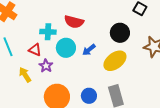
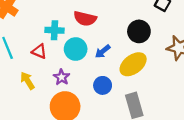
purple star: (46, 66) -> (62, 77), moved
blue circle: (89, 96) -> (103, 85), moved

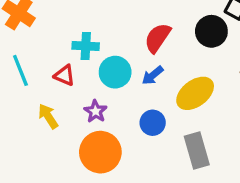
red semicircle: (85, 19) -> (158, 38), moved, turned 110
black circle: (139, 31) -> (211, 31), moved

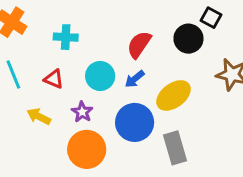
cyan cross: (86, 46) -> (66, 37), moved
yellow arrow: (48, 116) -> (39, 116), turned -30
blue circle: (153, 123) -> (135, 122), size x1.6

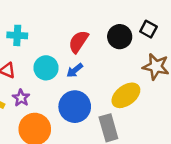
black square: (211, 18) -> (148, 29), moved
yellow ellipse: (173, 95) -> (126, 95), moved
purple star: (82, 112) -> (21, 98), moved

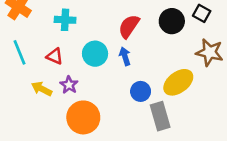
blue arrow: (75, 70) -> (125, 56), turned 112
blue circle: (75, 107) -> (141, 91), moved, size x0.6

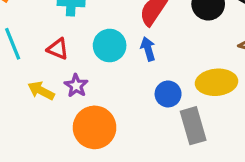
yellow ellipse: (178, 82) -> (217, 82), turned 32

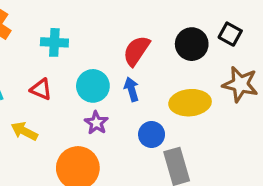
yellow ellipse: (217, 82) -> (190, 103), moved
purple star: (76, 86) -> (96, 123), moved

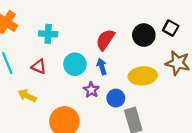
purple star: (96, 123) -> (91, 90), moved

